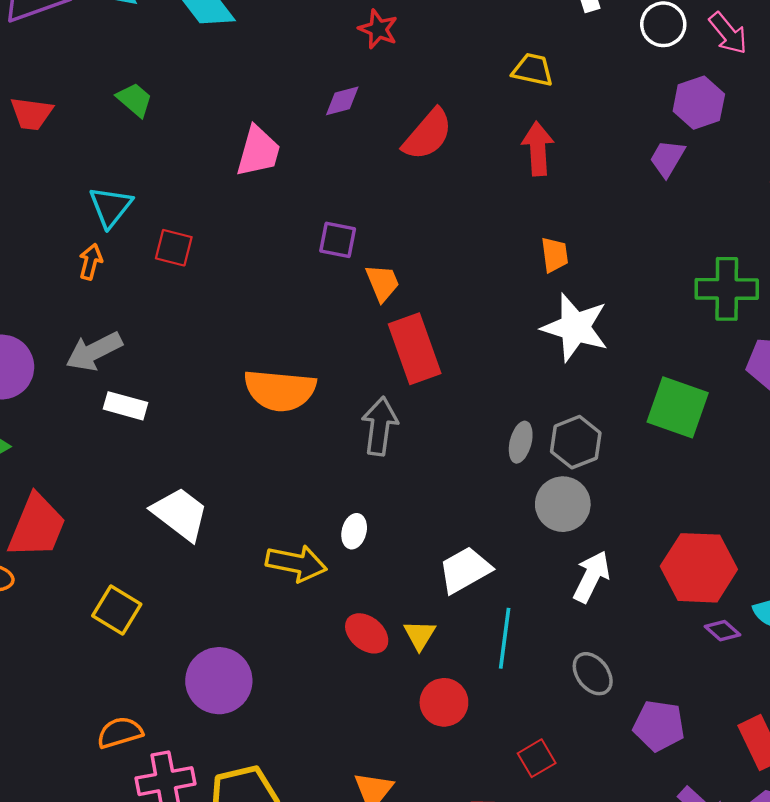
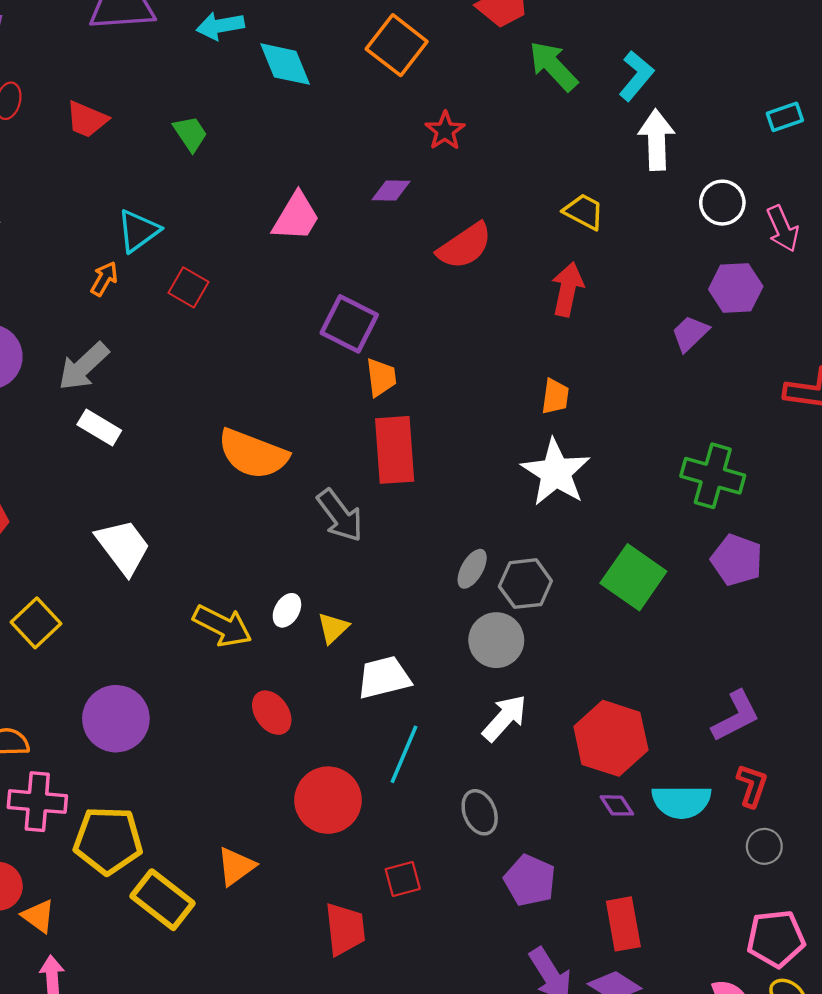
purple square: (338, 240) -> (349, 324), size x1.4
gray arrow: (94, 351) -> (83, 366), turned -32
gray arrow: (380, 426) -> (340, 515), turned 120
yellow triangle: (420, 635) -> (333, 628), moved
red circle: (444, 702) -> (328, 800), size x1.4

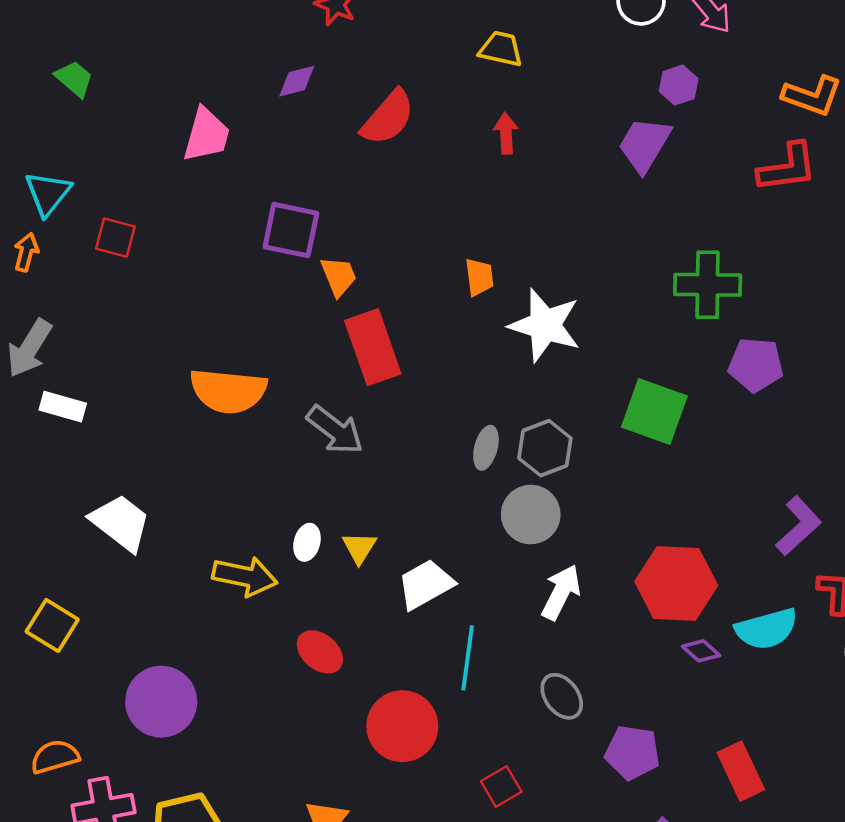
purple hexagon: (736, 288) -> (679, 85), size x0.7
red arrow: (568, 289) -> (506, 133), size x0.7
purple trapezoid: (690, 333) -> (645, 145), size x1.4
orange trapezoid: (555, 397) -> (479, 277), moved

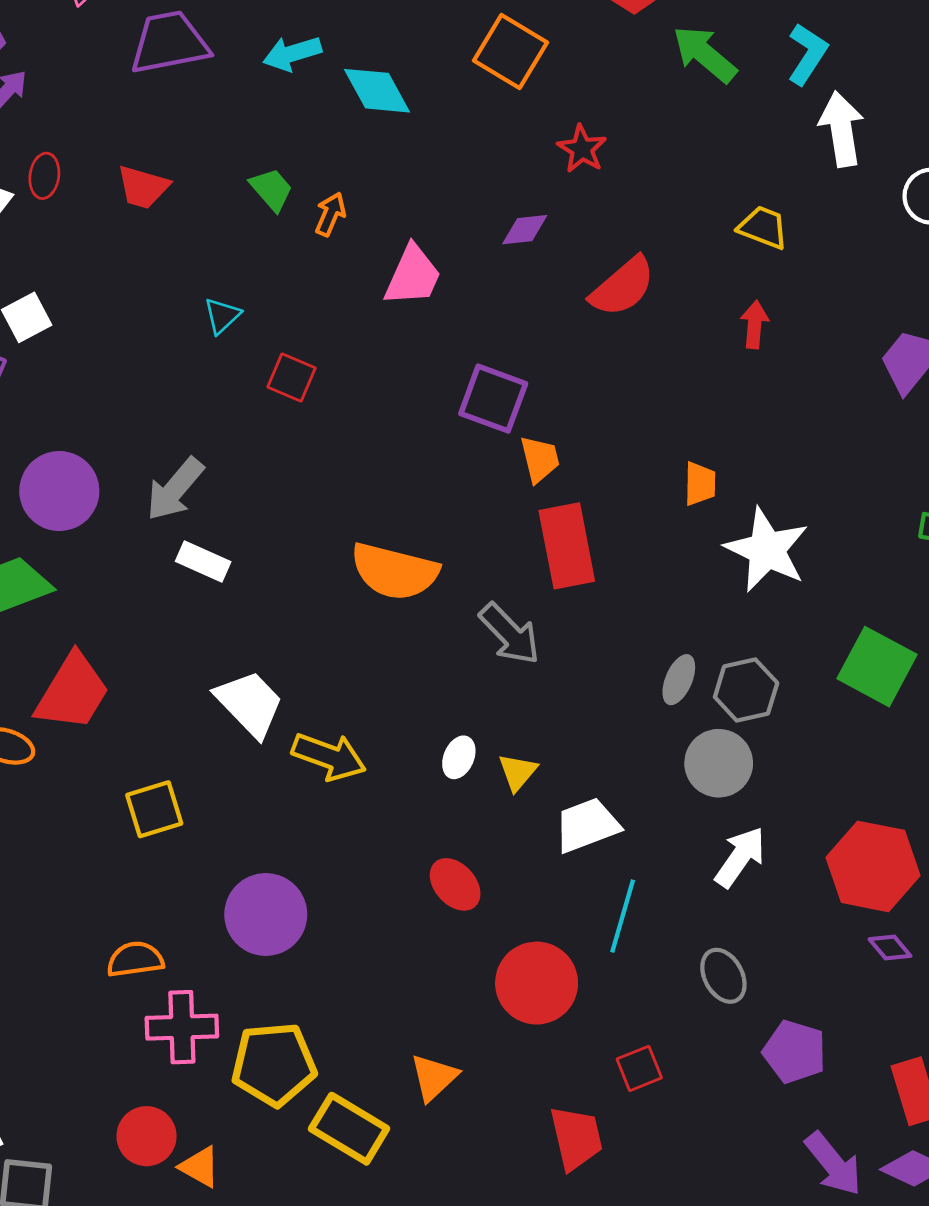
cyan triangle: (48, 193) -> (222, 316), size x0.7
orange arrow: (26, 252) -> (330, 214), moved
yellow arrow: (245, 576) -> (329, 757), moved
yellow square: (52, 625) -> (154, 809), turned 33

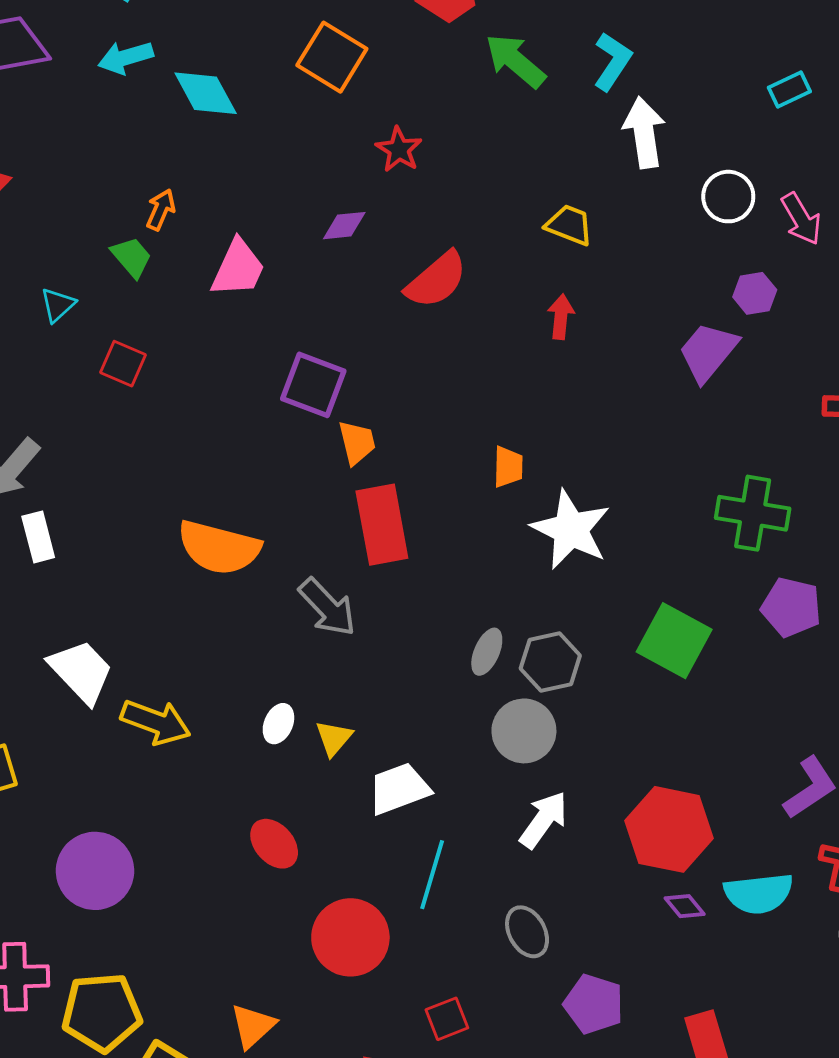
green trapezoid: (271, 189) -> (131, 257), moved
white rectangle: (203, 562) -> (38, 537), turned 51

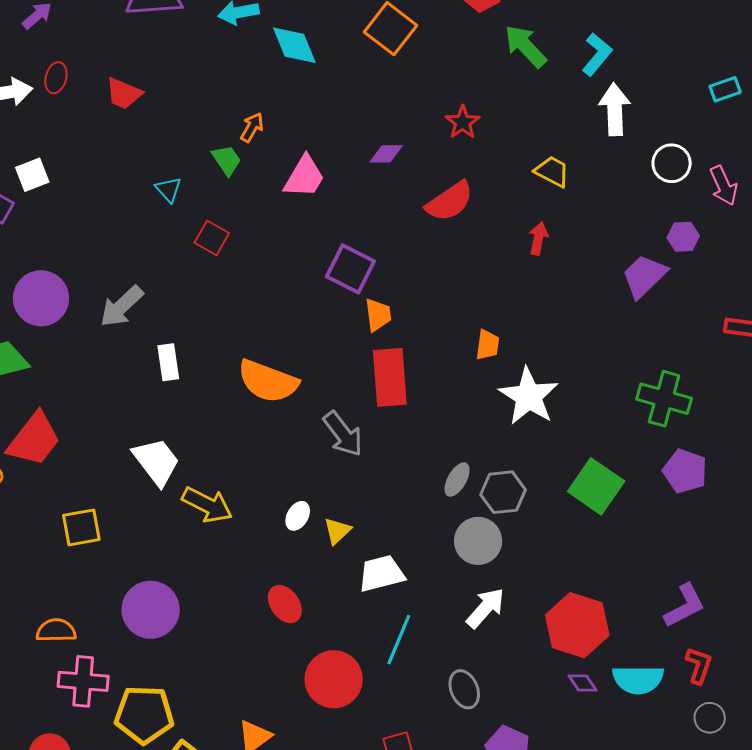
red star: (399, 150) -> (463, 122), moved
cyan triangle: (58, 305) -> (168, 189), turned -36
white rectangle: (38, 537) -> (168, 362), moved

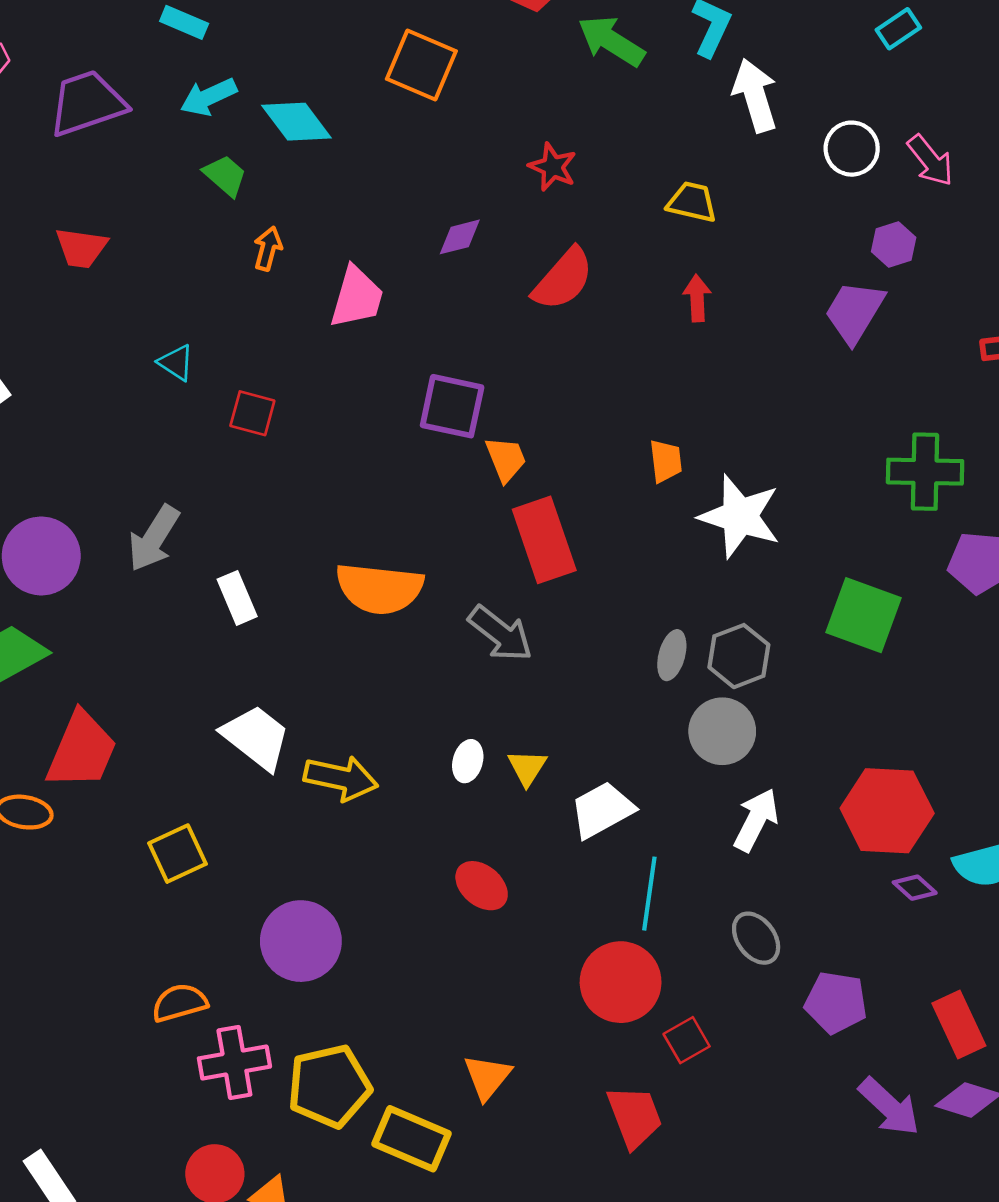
green trapezoid: (227, 160) -> (225, 175), moved
red circle: (334, 679) -> (621, 982), moved

